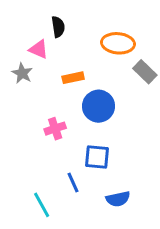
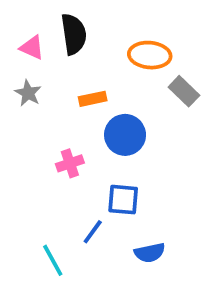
black semicircle: (58, 27) -> (74, 34), size x1.5
pink triangle: (39, 49) -> (32, 47), moved
blue line: (73, 182) -> (93, 232), turned 60

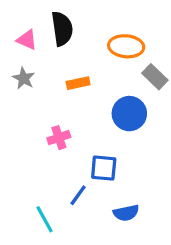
blue circle: (125, 135) -> (129, 114), moved

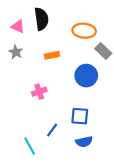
blue square: (104, 168) -> (80, 116), moved

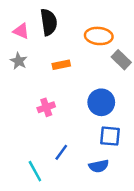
blue circle: (86, 76) -> (101, 102), moved
blue square: (80, 116) -> (110, 136), moved

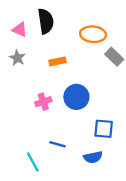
blue circle: (101, 102) -> (76, 97), moved
blue line: (61, 152) -> (58, 144), turned 70

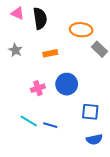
pink triangle: (20, 30) -> (17, 13), moved
blue semicircle: (93, 157) -> (94, 139), moved
cyan line: (33, 162) -> (29, 121), moved, turned -30

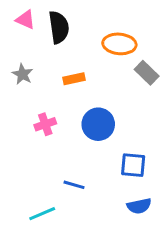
pink cross: (38, 88) -> (45, 124), moved
cyan line: (29, 121) -> (42, 214), moved, turned -54

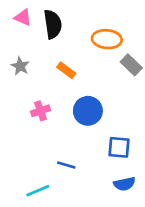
orange rectangle: (74, 79) -> (66, 70), turned 48

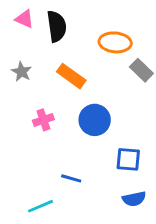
orange rectangle: (66, 70) -> (71, 76), size x1.4

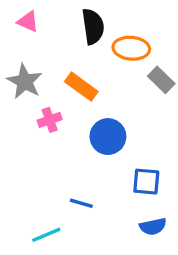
black semicircle: (57, 26) -> (93, 27), moved
gray star: (22, 72) -> (25, 82), size x1.5
pink cross: (43, 120) -> (50, 120), moved

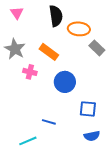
pink triangle: (28, 22) -> (17, 13), turned 32
pink cross: (50, 120) -> (30, 72), turned 32

